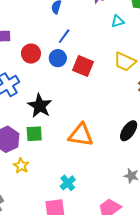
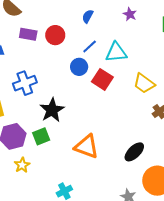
cyan triangle: (118, 21) -> (116, 52), moved, size x1.6
red circle: (31, 54) -> (55, 35), moved
green square: (34, 134) -> (41, 136), turned -30

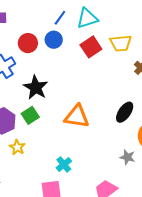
red circle: (55, 35) -> (28, 43), moved
red square: (102, 79) -> (91, 47), moved, turned 35
yellow trapezoid: (144, 83) -> (121, 43), turned -30

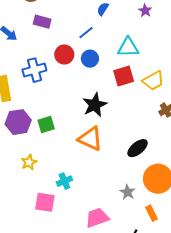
blue line: (60, 18) -> (86, 33), moved
yellow trapezoid: (121, 43) -> (153, 81), turned -40
black star: (36, 87) -> (95, 105), moved
yellow star: (17, 147) -> (29, 162), moved

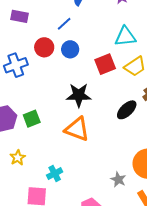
cyan triangle: (128, 47) -> (125, 37), moved
black star: (95, 105) -> (79, 95), turned 30
black ellipse: (138, 148) -> (127, 110), moved

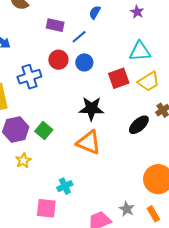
purple rectangle: (20, 16) -> (55, 25), moved
green square: (32, 119) -> (44, 130), turned -30
yellow star: (18, 158) -> (23, 160), moved
gray star: (118, 179) -> (127, 209), moved

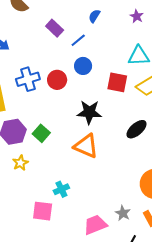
purple rectangle: (55, 25) -> (55, 28), turned 30
red circle: (58, 60) -> (57, 80), moved
red square: (119, 78) -> (117, 82), turned 30

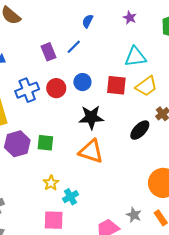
purple rectangle: (55, 28) -> (49, 52), moved, turned 30
blue circle: (83, 66) -> (82, 82), moved
green square: (41, 133) -> (45, 143), turned -30
yellow star: (20, 163) -> (51, 183), moved

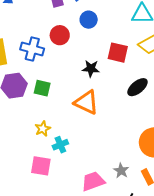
blue circle: (82, 82) -> (89, 20), moved
red square: (116, 85) -> (118, 53), moved
blue cross: (27, 90) -> (32, 49), moved, turned 30
black star: (91, 117) -> (91, 69), size x0.7

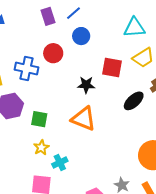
green square: (42, 88) -> (39, 119), moved

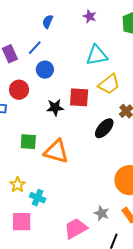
black star: (86, 85) -> (55, 107), moved
green square: (39, 119) -> (28, 142), moved
cyan cross: (60, 162) -> (38, 198), turned -35

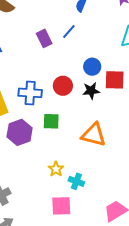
blue circle: (45, 70) -> (92, 67), moved
red circle: (19, 90) -> (63, 86), moved
green square: (28, 142) -> (51, 121), moved

